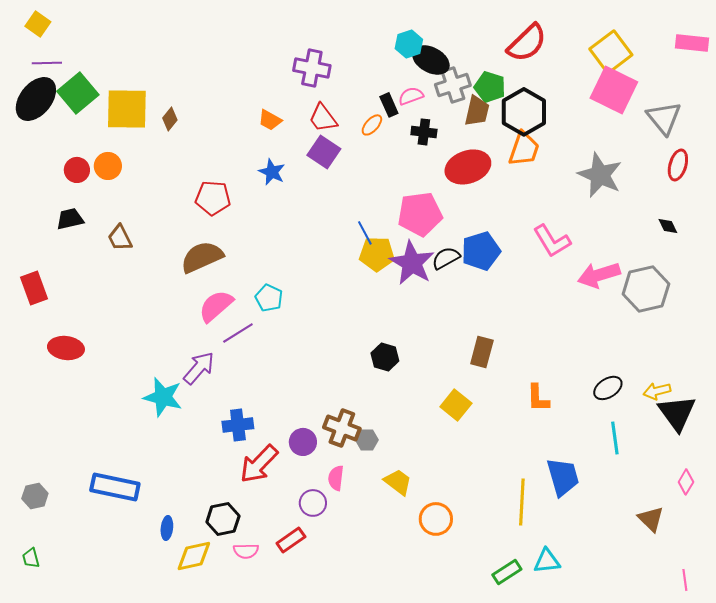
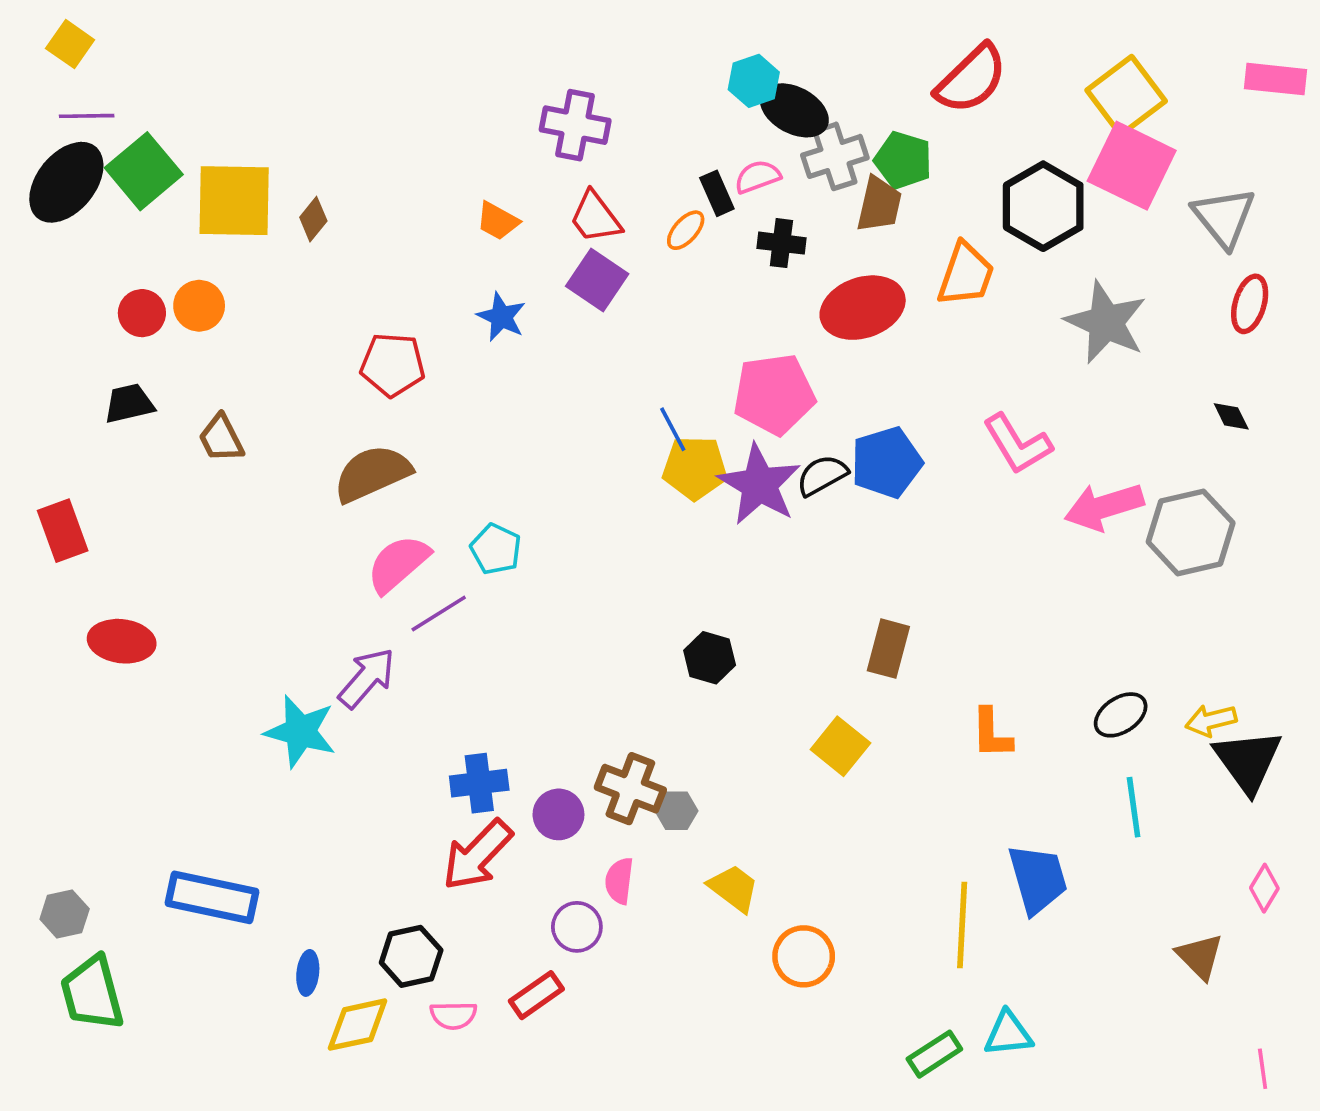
black hexagon: (524, 112) -> (1043, 206), moved
blue cross: (238, 425) -> (479, 783), moved
green trapezoid: (31, 558) -> (92, 993), moved, size x2.0

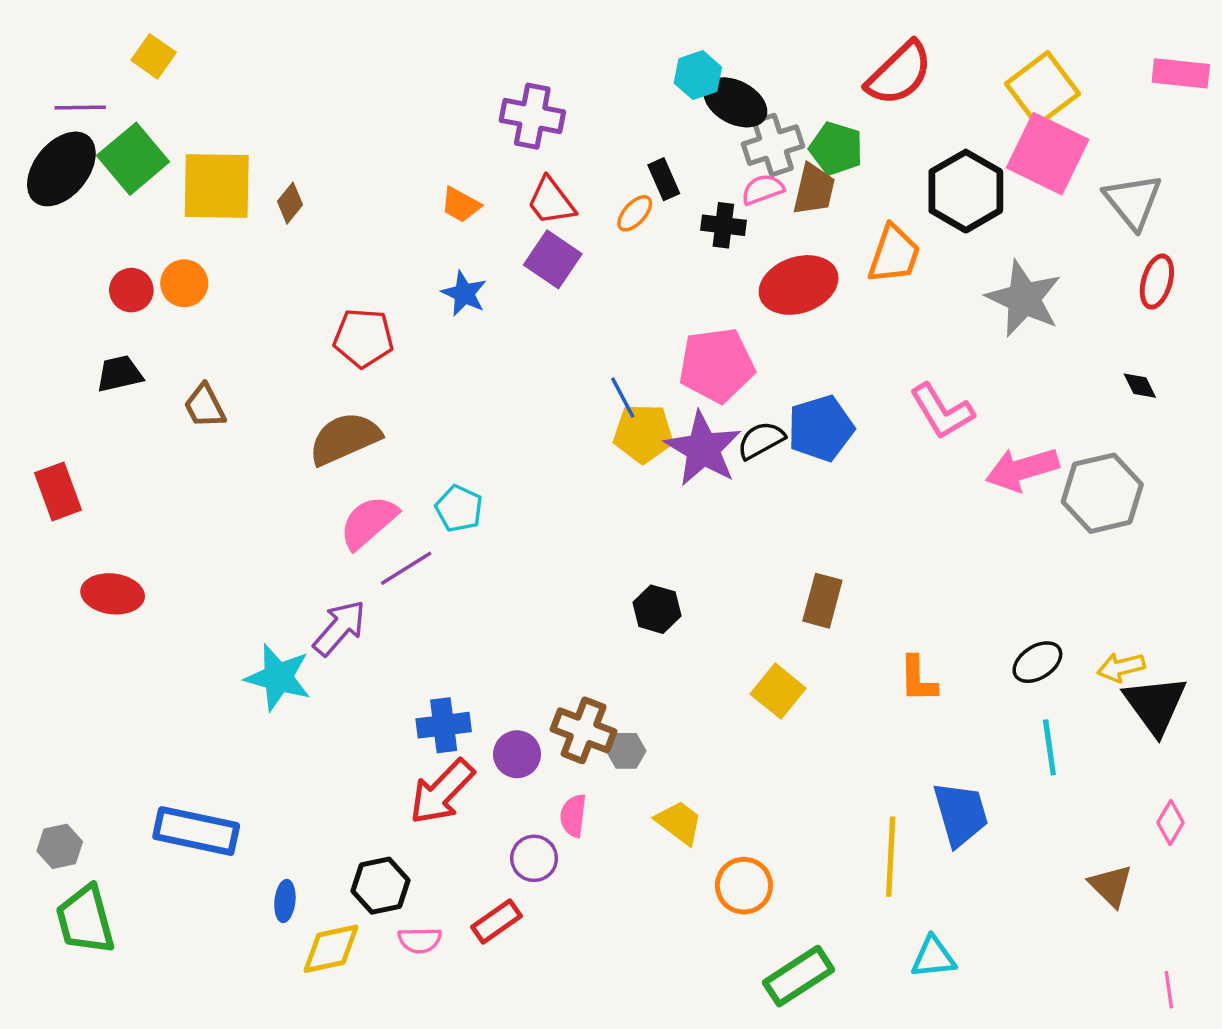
yellow square: (70, 44) -> (154, 56), moved
pink semicircle: (758, 177) -> (763, 189), moved
green rectangle: (934, 1054) -> (799, 976), moved, size x1.4

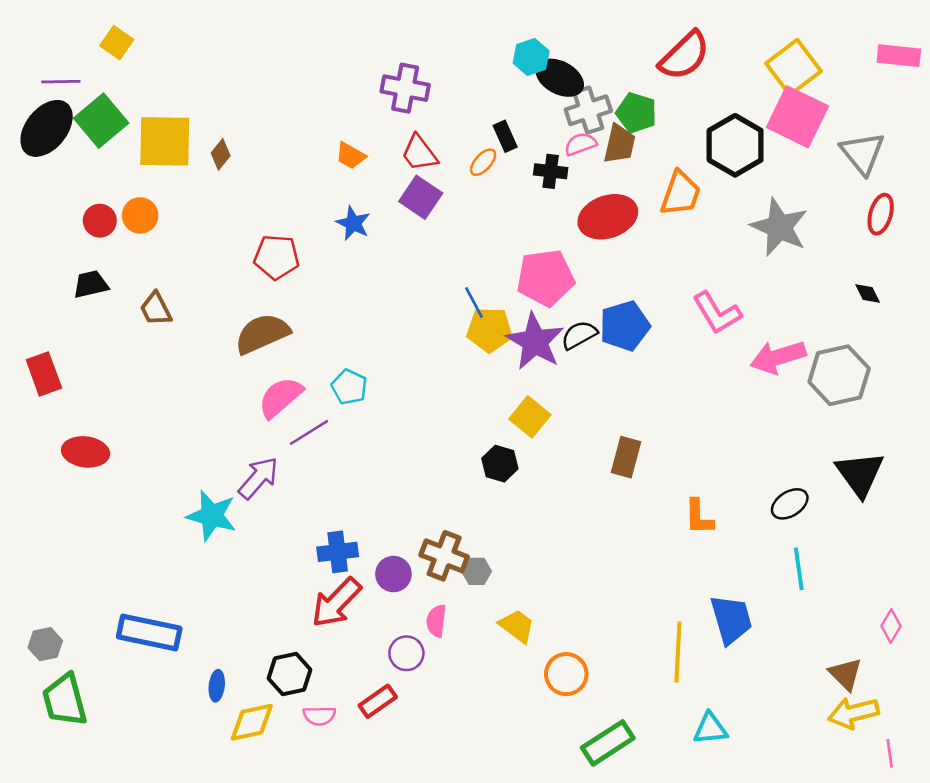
yellow arrow: (1121, 667) -> (853, 713), moved, size x1.4
yellow square: (778, 691) -> (530, 417), moved
black triangle: (1155, 705) -> (860, 474), moved

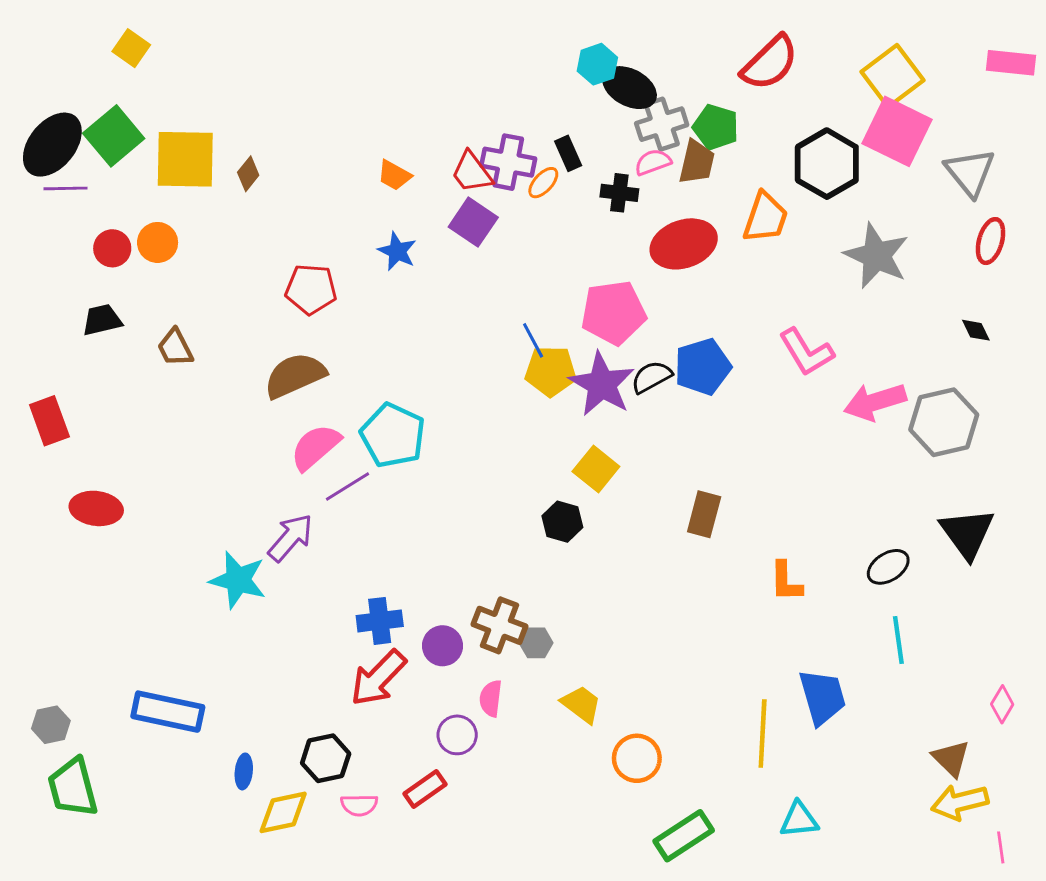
purple line: (61, 82) -> (65, 188), moved
purple cross: (405, 88) -> (508, 162), moved
cyan pentagon: (349, 387) -> (393, 435), size x1.6

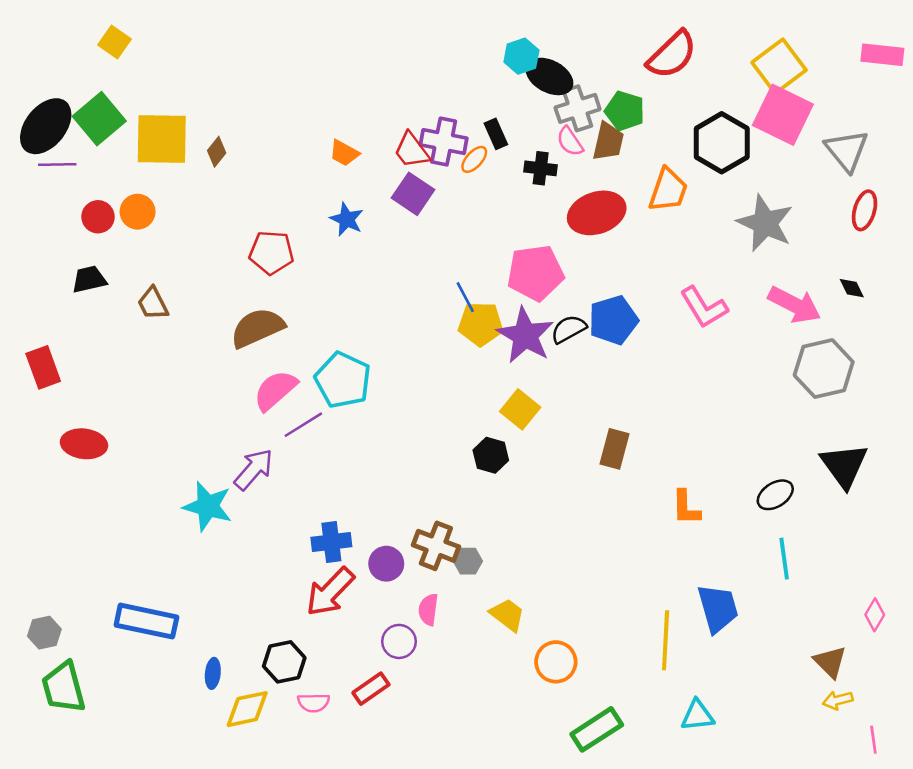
pink semicircle: (653, 162) -> (570, 142), turned -104
pink arrow: (875, 402) -> (794, 305), moved, turned -136
yellow arrow: (960, 802) -> (838, 700), size x0.6

